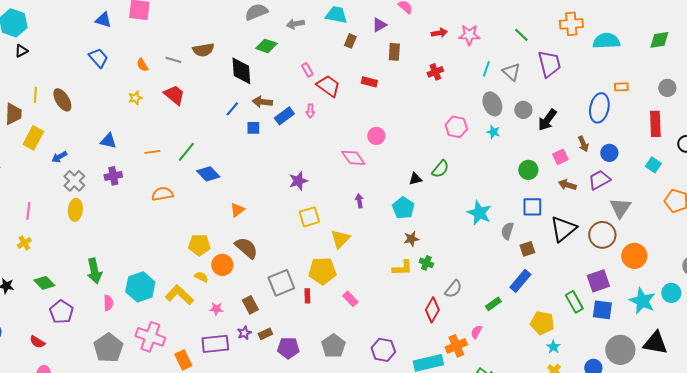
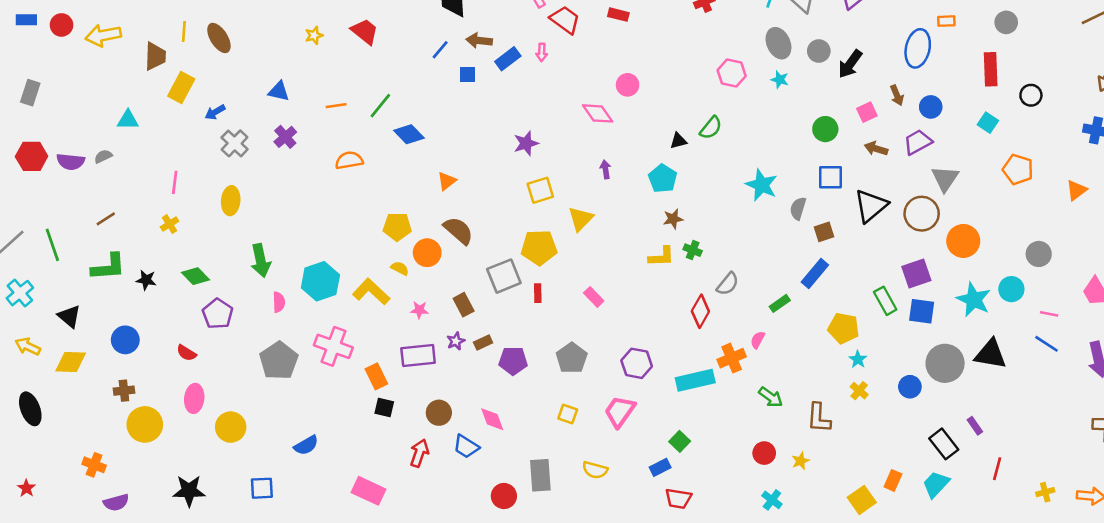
purple cross: (113, 176) -> (285, 137), turned -30
yellow ellipse: (75, 210) -> (231, 201), moved
yellow pentagon: (322, 271) -> (539, 247), moved

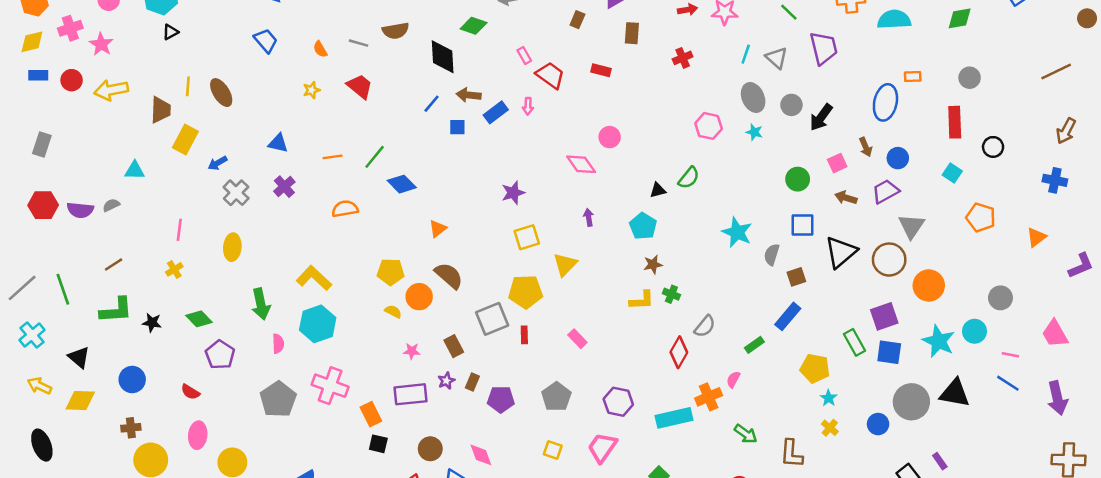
yellow L-shape: (371, 292) -> (314, 278), moved
brown rectangle: (483, 342) -> (472, 382), turned -42

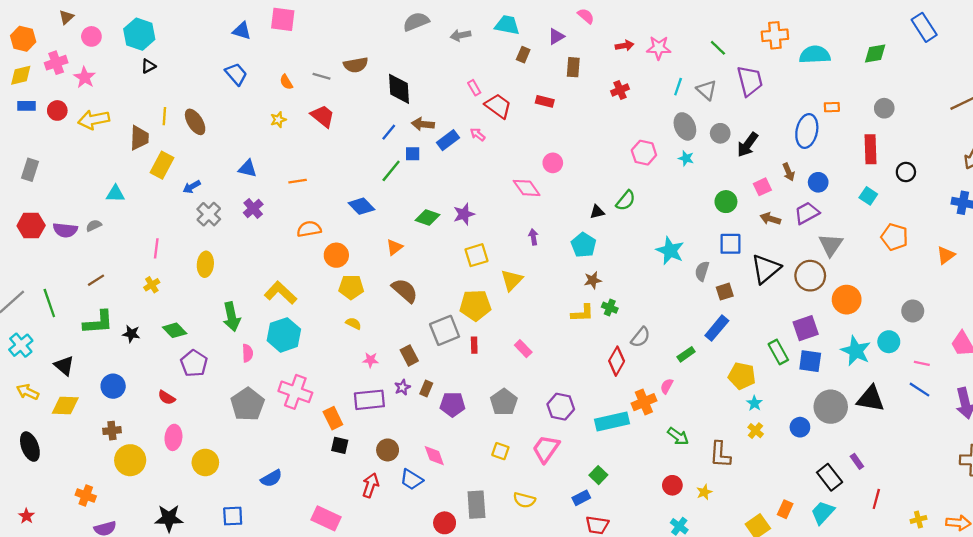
green diamond: (474, 26) -> (427, 218), moved
pink arrow: (528, 106) -> (478, 134), turned 126
green line: (375, 157) -> (391, 171), moved
orange circle: (419, 297) -> (336, 255), moved

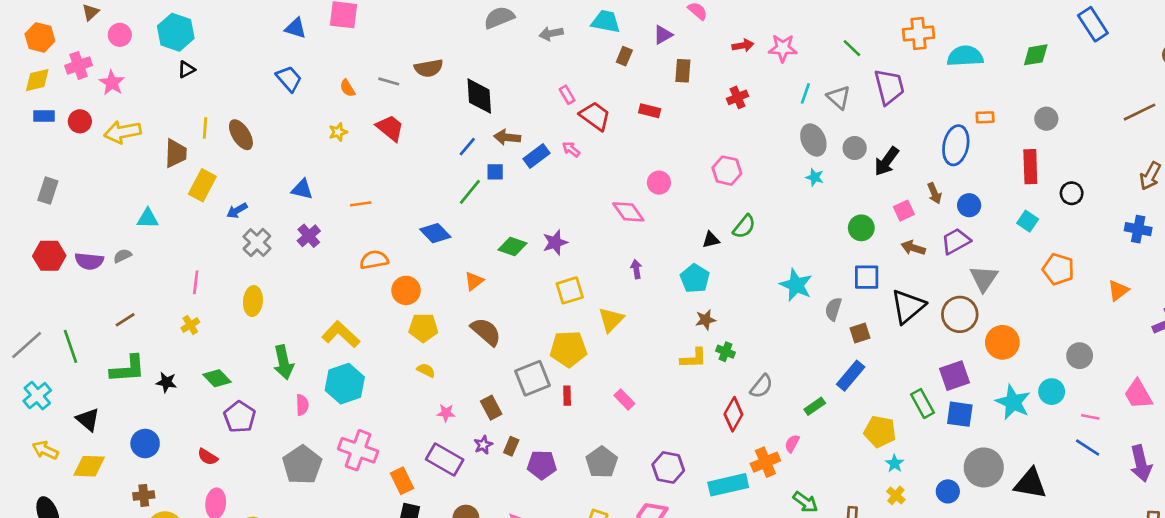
pink hexagon: (644, 153) -> (727, 171), moved
black triangle: (871, 399) -> (1030, 483), moved
purple rectangle: (369, 400) -> (445, 459), turned 36

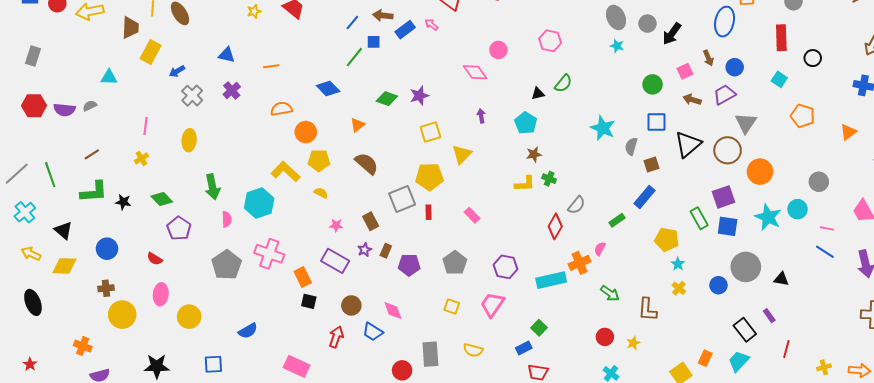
yellow L-shape: (341, 334) -> (285, 172), moved
black triangle: (1030, 483) -> (781, 279), size x0.6

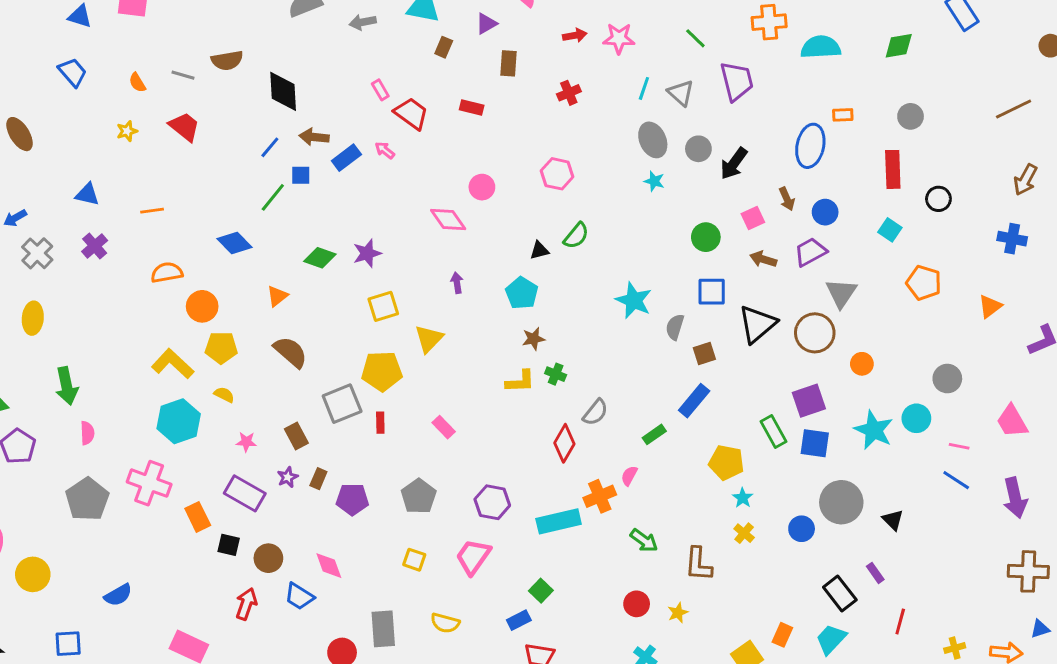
orange circle: (760, 172) -> (862, 364), size x0.6
cyan hexagon: (259, 203) -> (179, 421), moved
black triangle: (781, 279) -> (893, 520), turned 35
black square: (309, 301) -> (229, 545), moved

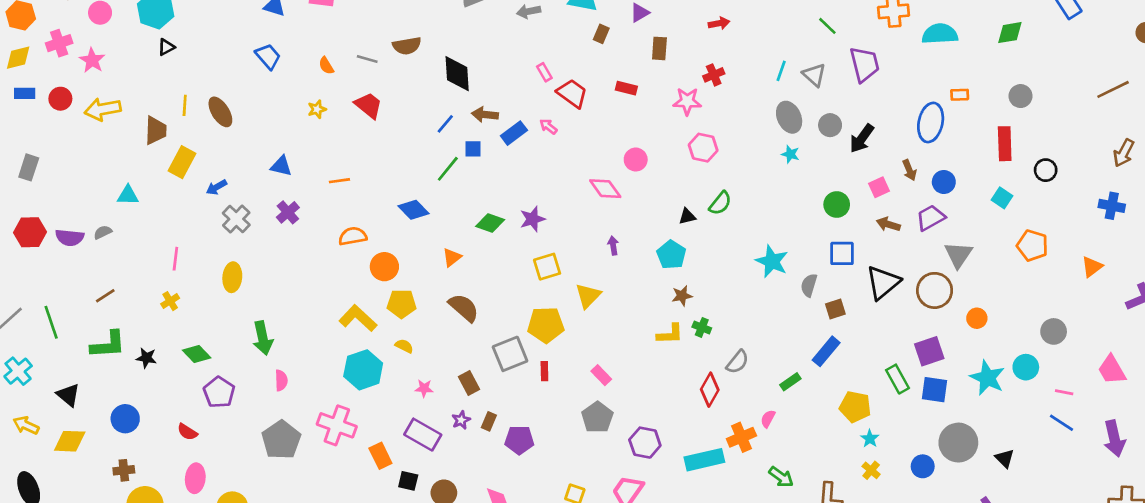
pink star: (619, 38) -> (687, 101), moved
gray pentagon: (419, 496) -> (597, 417), moved

